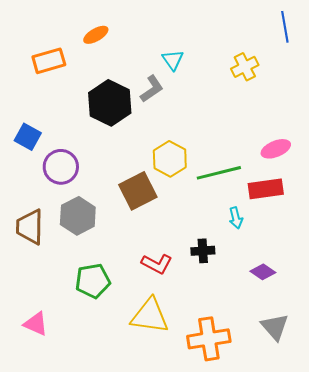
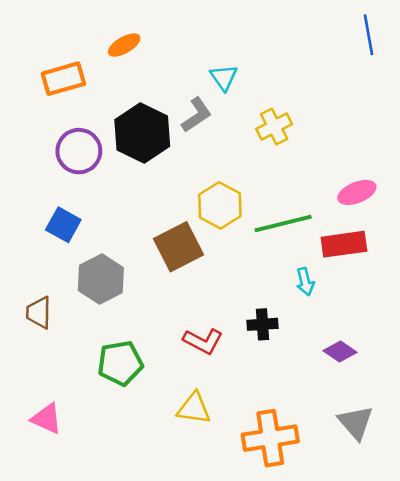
yellow cross: (245, 67) -> (274, 126), moved
blue square: (28, 137) -> (63, 225), moved
purple circle: (61, 167) -> (79, 151), moved
brown trapezoid: (30, 227) -> (39, 313), moved, size x0.7
yellow triangle: (150, 316) -> (194, 408), size x0.7

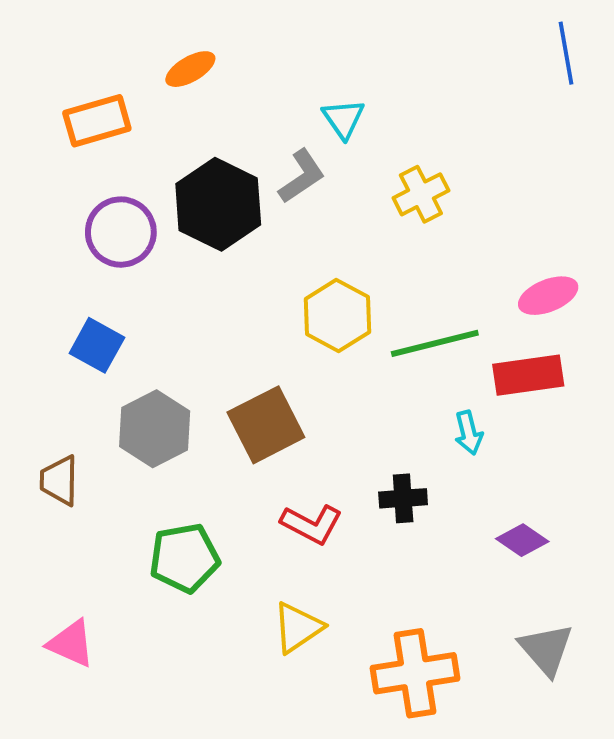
brown square: (178, 247) -> (266, 425), moved
yellow triangle: (194, 408) -> (298, 628), turned -42

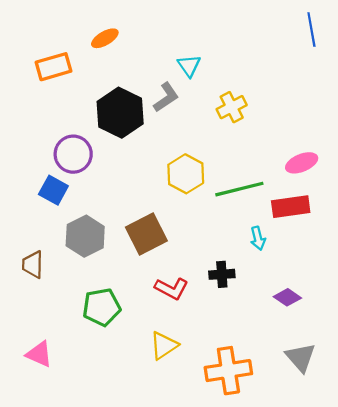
purple circle: (121, 232) -> (73, 154), moved

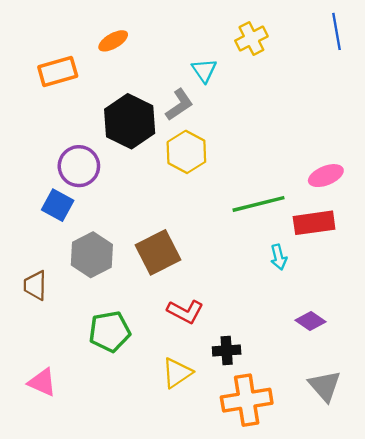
yellow cross: (232, 107) -> (251, 39), moved
yellow hexagon: (186, 174) -> (186, 152), moved
black cross: (222, 274) -> (227, 350), moved

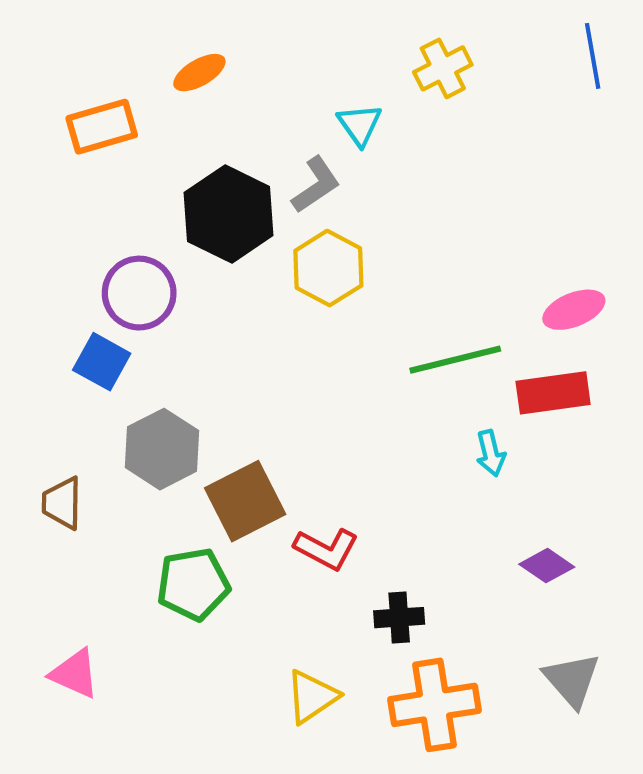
brown square: (158, 252) -> (245, 501), moved
yellow triangle: (177, 373) -> (312, 697), moved

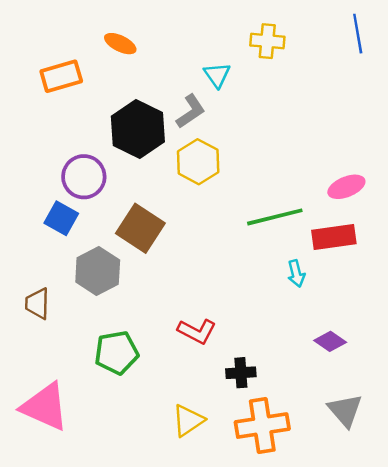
yellow cross: (443, 68) -> (267, 41), turned 32
orange ellipse: (199, 73) -> (120, 44), turned 56
brown square: (245, 501) -> (140, 228), moved, turned -30
pink triangle: (75, 674) -> (45, 407), size x1.6

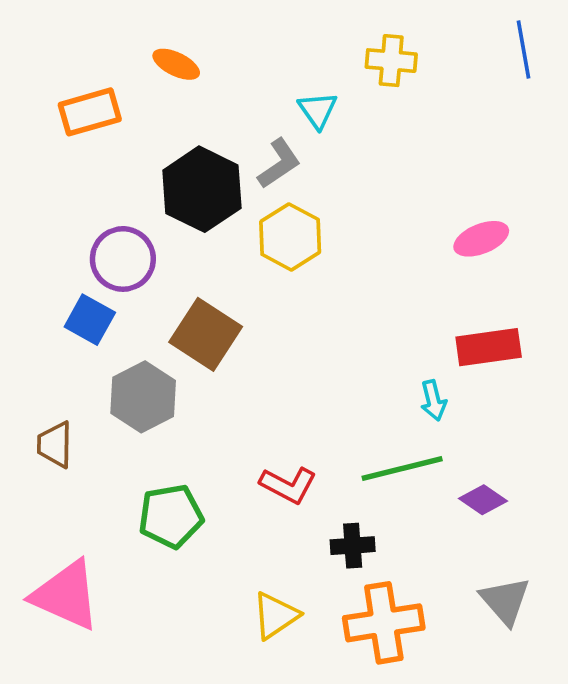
pink ellipse: (346, 187) -> (481, 239), moved
green line: (275, 217) -> (402, 468), moved

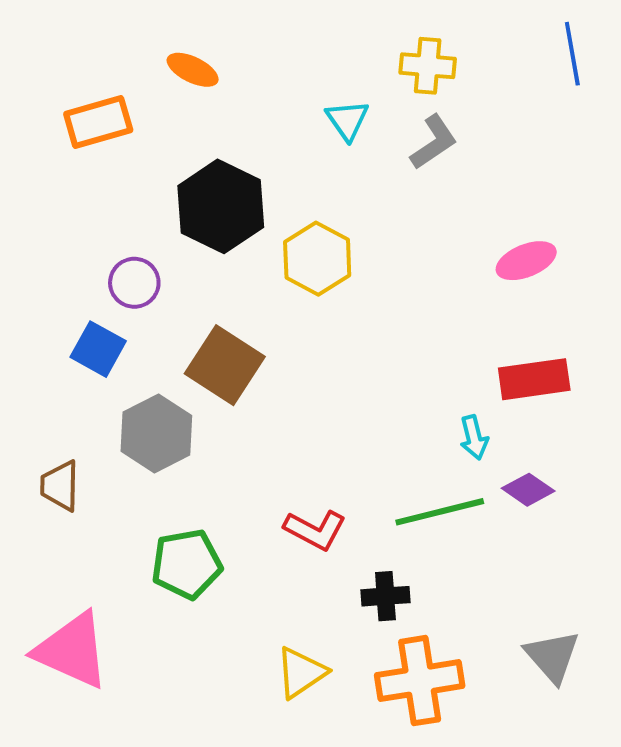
gray L-shape: (279, 163) -> (434, 142), moved
purple circle: (123, 259) -> (134, 283), size x0.7
purple diamond: (483, 500) -> (528, 490), moved

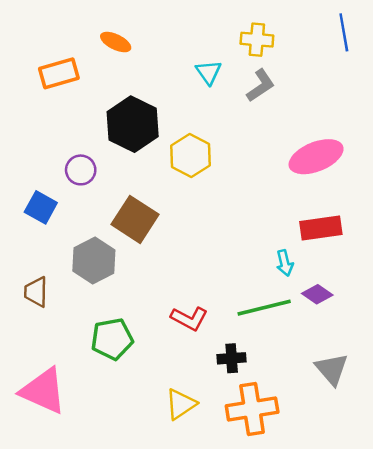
pink ellipse: (526, 261) -> (316, 157), size x1.5
blue square: (98, 349) -> (41, 207), moved
gray triangle: (552, 656) -> (332, 369), moved

